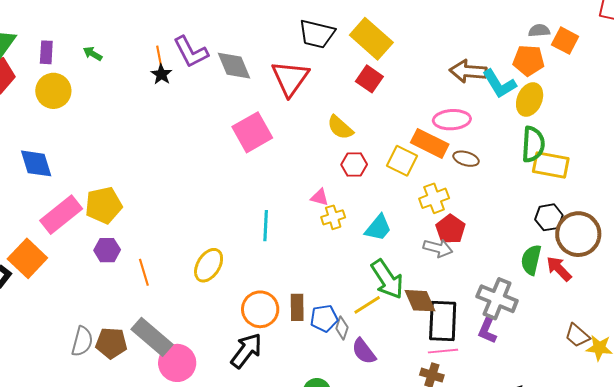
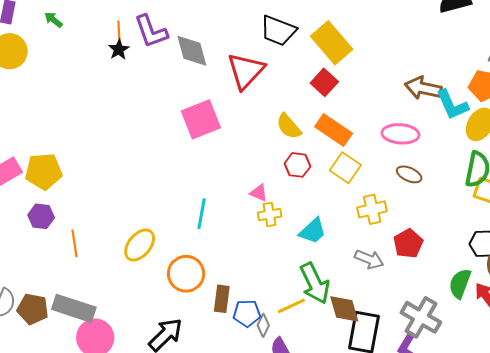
orange rectangle: (430, 143) -> (334, 130), moved
red pentagon: (450, 229) -> (408, 243), moved
orange circle: (260, 309) -> (186, 274), moved
gray rectangle: (152, 337) -> (74, 308), turned -30

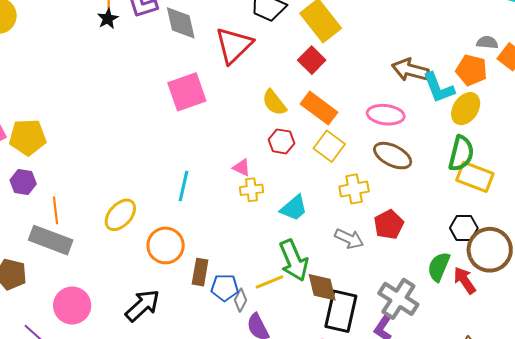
brown ellipse: (409, 174) -> (393, 156), size x1.5
gray rectangle: (74, 308) -> (51, 240), moved

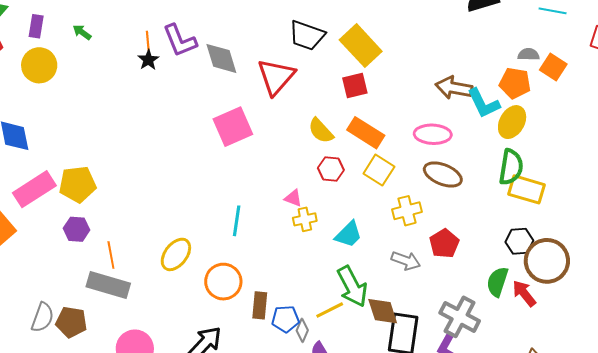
red square: (312, 60) -> (355, 85), turned 36

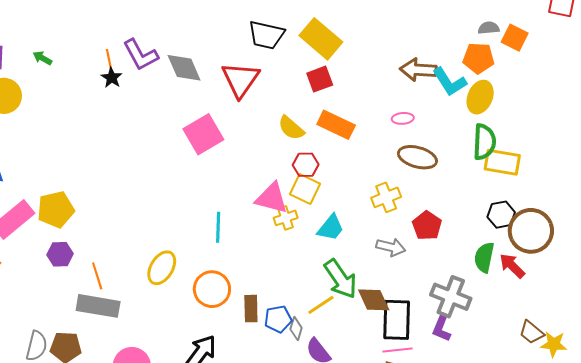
pink ellipse: (433, 134) -> (403, 118), size x0.6
yellow square: (379, 170) -> (305, 189), moved
pink triangle: (293, 198) -> (272, 198), size x1.8

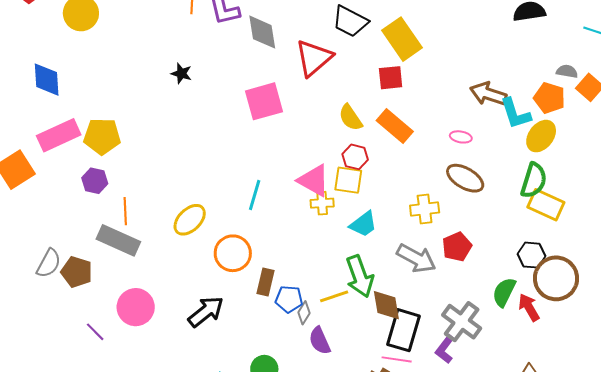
black star: (112, 78) -> (181, 73), moved, turned -30
yellow square: (305, 189) -> (348, 180), turned -32
gray arrow: (391, 247) -> (416, 258), size x1.4

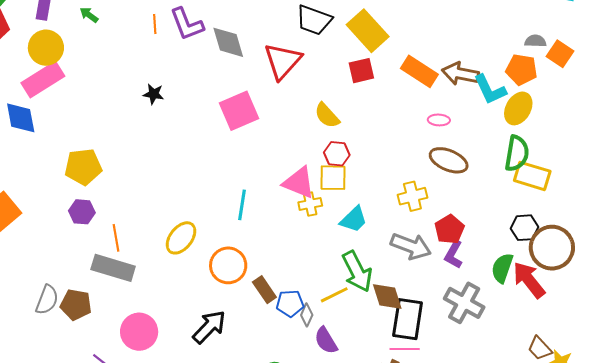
orange rectangle: (395, 126) -> (419, 71), moved
pink rectangle: (59, 135) -> (43, 80), moved
brown rectangle: (266, 282) -> (264, 290), turned -40
red arrow: (529, 307) -> (529, 280), size x1.4
purple L-shape: (445, 349) -> (454, 255), moved

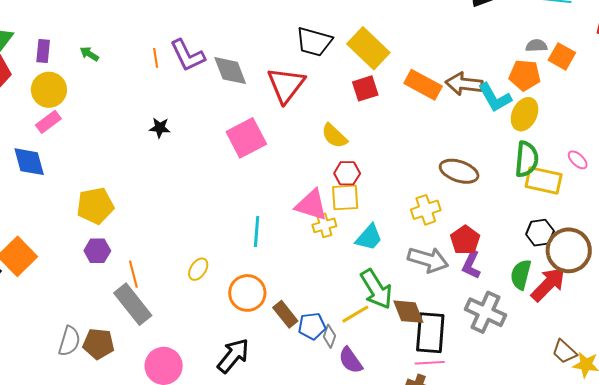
pink rectangle: (43, 80) -> (48, 122), size x0.6
pink ellipse: (439, 120) -> (578, 160), moved, turned 45
yellow ellipse: (181, 238) -> (198, 269), size x0.7
gray rectangle: (113, 268) -> (133, 304), turned 39
red arrow: (529, 280) -> (548, 284), turned 87

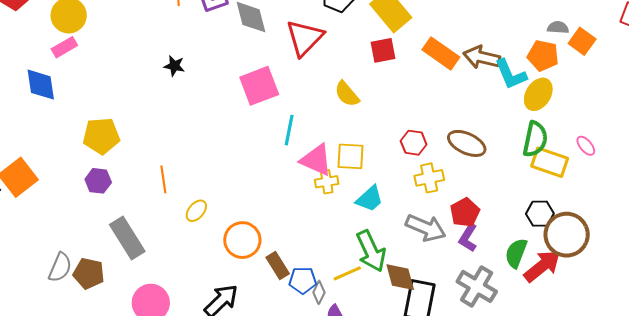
red hexagon: (347, 173) -> (414, 143), moved
cyan line: (257, 231) -> (289, 130), moved
orange line: (133, 274) -> (163, 179), moved

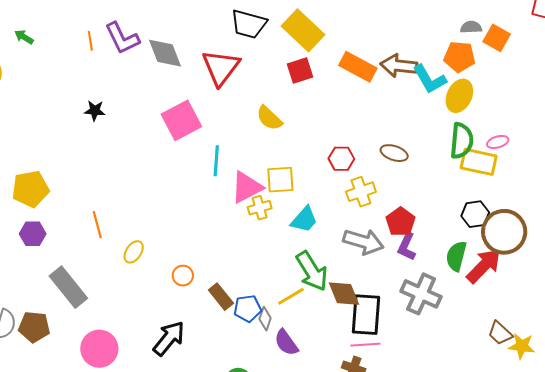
brown ellipse: (467, 143) -> (394, 153), size x0.7
pink ellipse: (586, 146) -> (498, 142), moved, turned -60
pink triangle: (316, 160) -> (247, 187), turned -45
orange circle: (242, 240) -> (183, 276), size x0.6

